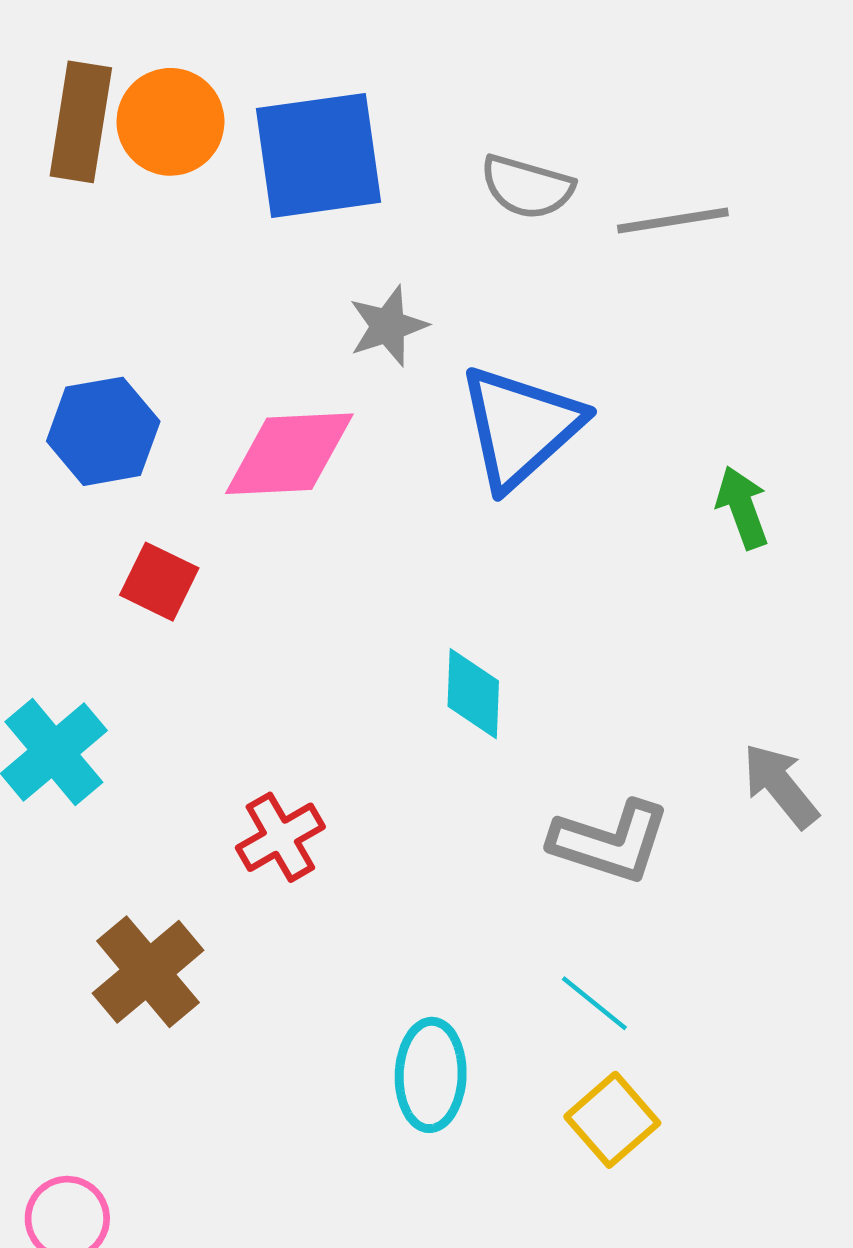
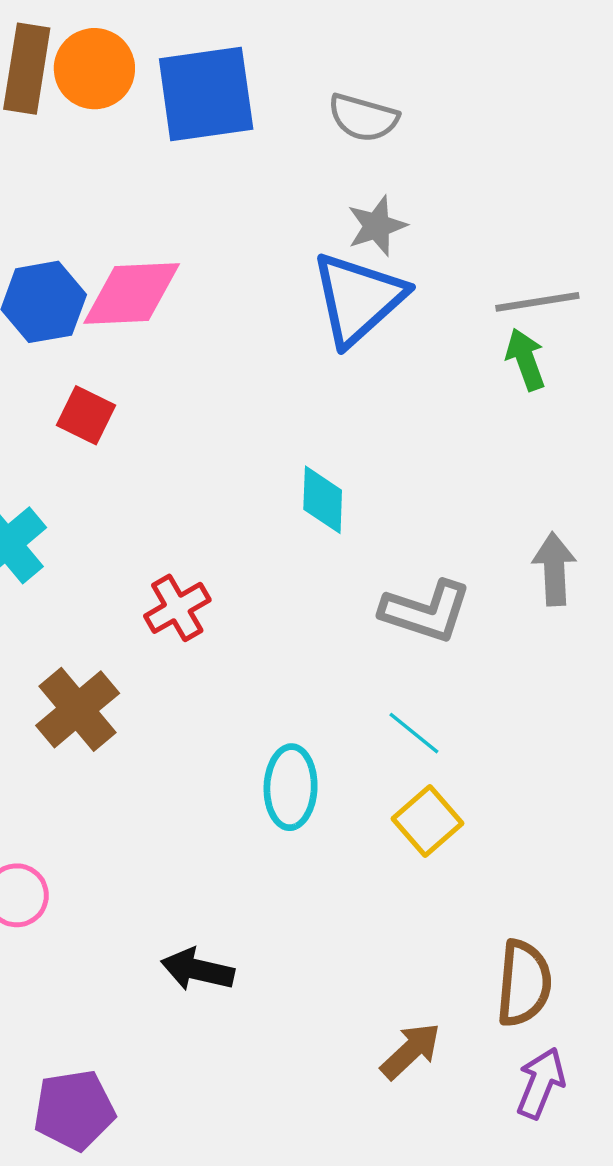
gray line: (673, 221) -> (537, 302), moved
gray star: (388, 326) -> (377, 226), moved
pink diamond: (289, 454) -> (132, 293), moved
gray arrow: (780, 786) -> (554, 569), turned 36

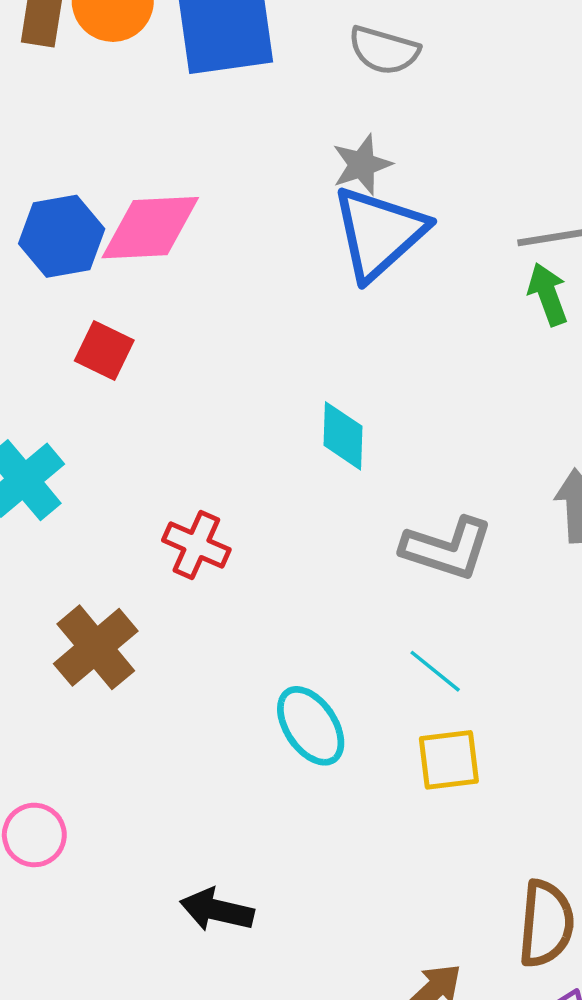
gray star: (377, 226) -> (362, 165), moved
red cross: (177, 608) -> (196, 545), turned -36
cyan ellipse: (291, 787) -> (311, 726), turned -36
yellow square: (427, 821) -> (449, 760), turned 34

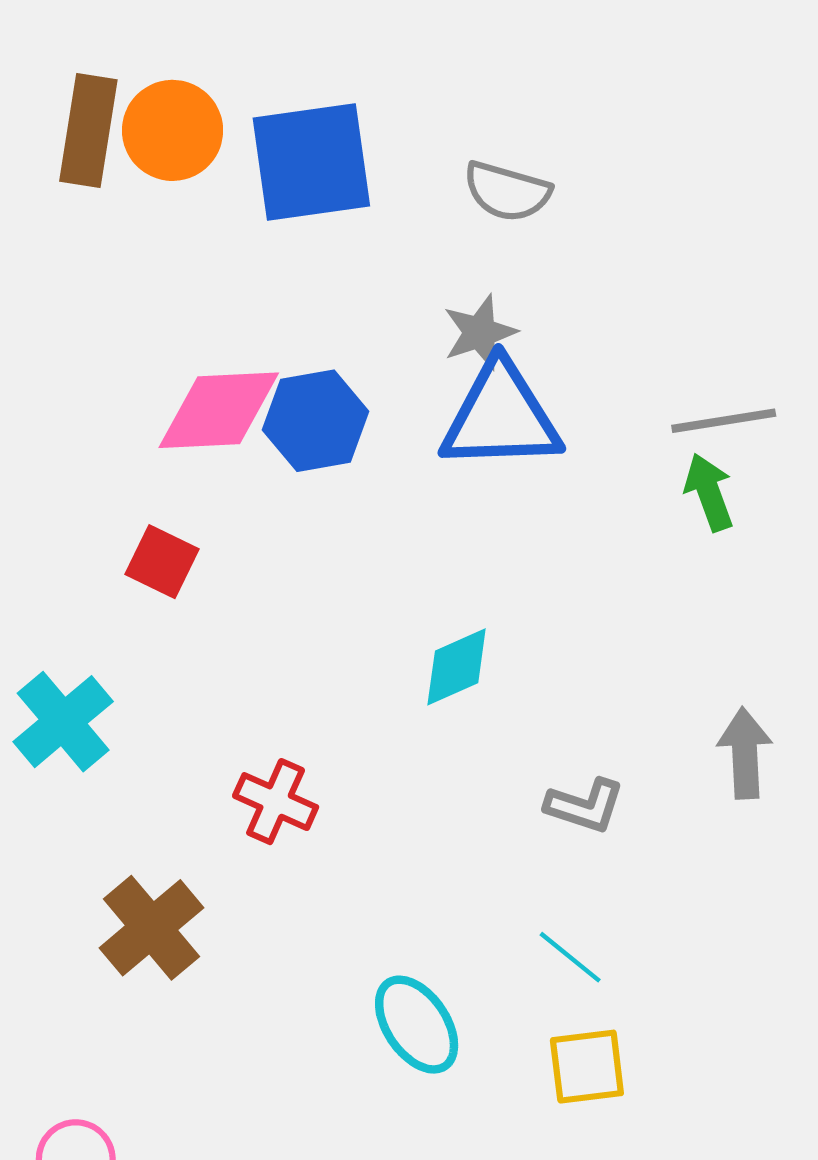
blue triangle: (379, 233) -> (501, 417), turned 40
blue hexagon: (62, 236) -> (316, 421), moved
cyan diamond: (343, 436) -> (457, 667), turned 64
gray L-shape: (447, 548) -> (585, 806), size x0.7

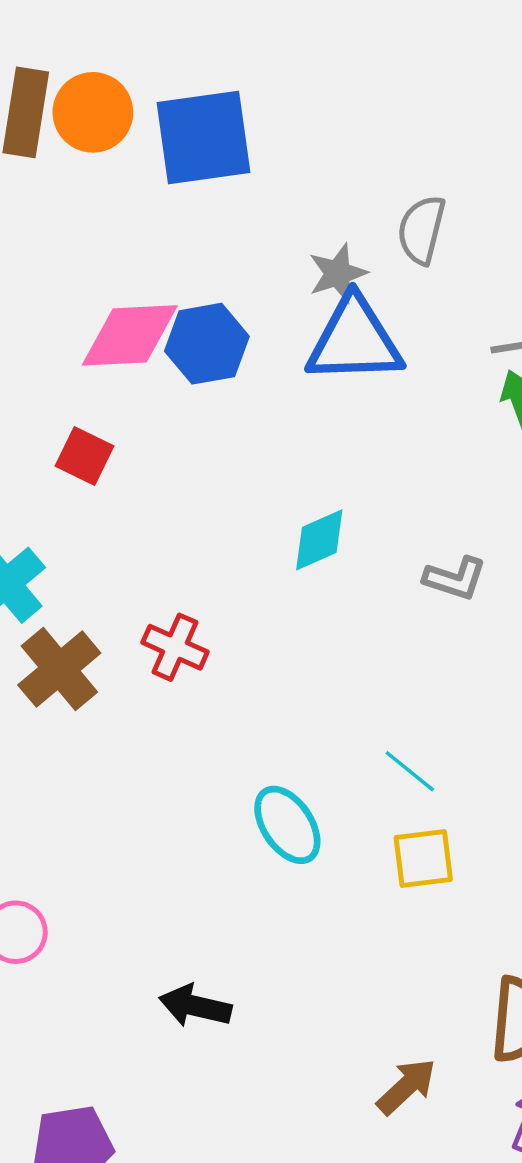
gray semicircle: (507, 191) -> (422, 230), moved, turned 88
gray L-shape: (585, 806) -> (455, 578), moved
brown cross: (151, 928) -> (59, 669), moved

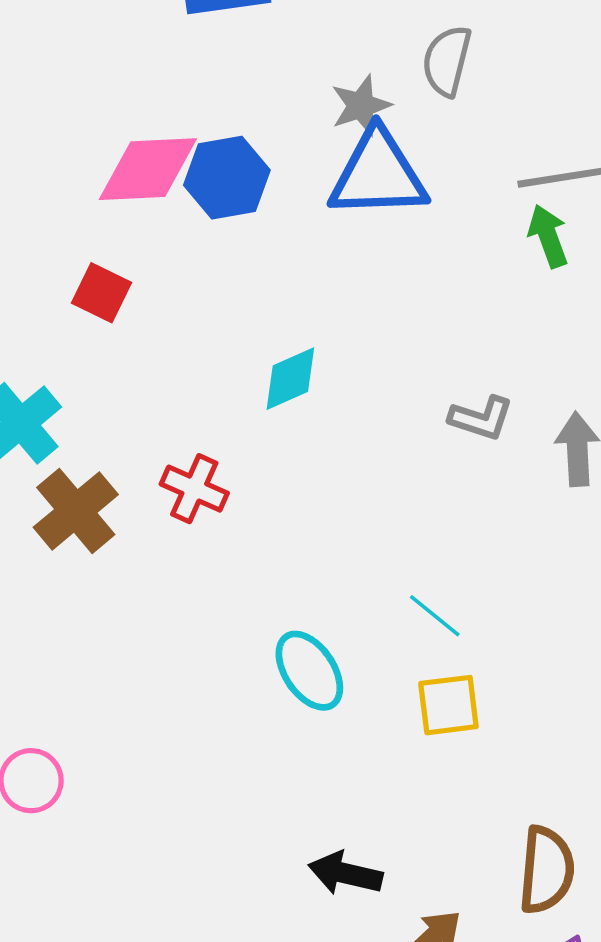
cyan diamond: (319, 540) -> (290, 379), moved
black arrow: (195, 1006) -> (345, 873), moved

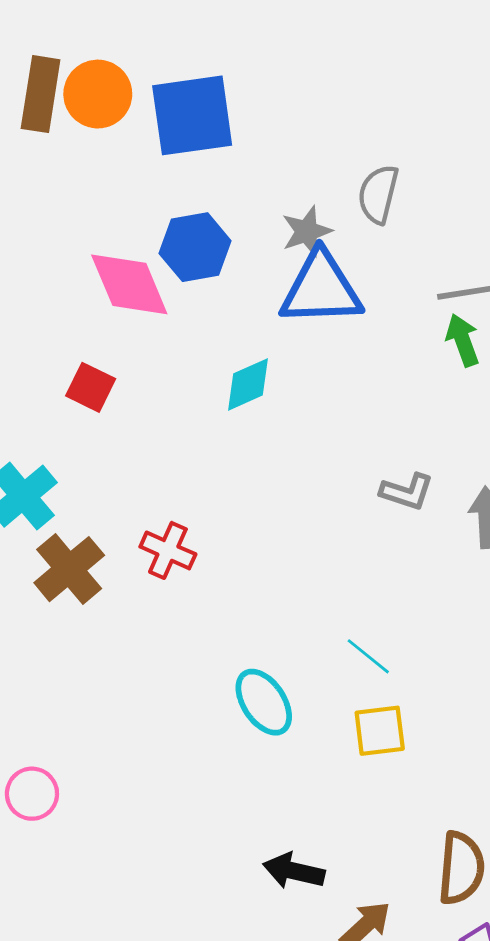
pink diamond: (148, 169) -> (129, 284), turned 70
blue hexagon: (227, 178) -> (195, 247), moved
cyan diamond: (290, 379) -> (248, 384), moved

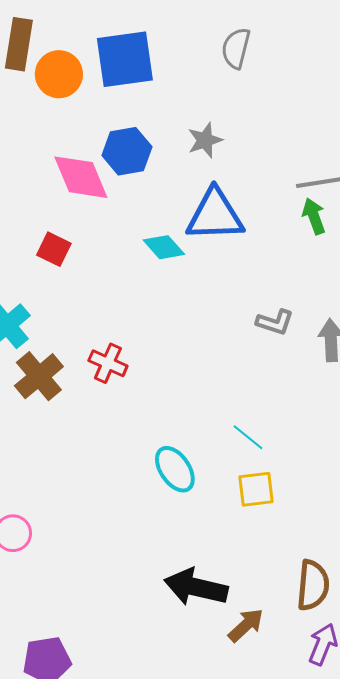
orange circle: (98, 94) -> (59, 74), moved
gray semicircle: (378, 194) -> (236, 48), moved
blue triangle: (321, 289) -> (215, 215), moved
cyan diamond: (248, 384) -> (164, 247), turned 72
black arrow: (294, 871) -> (196, 587), size x1.5

